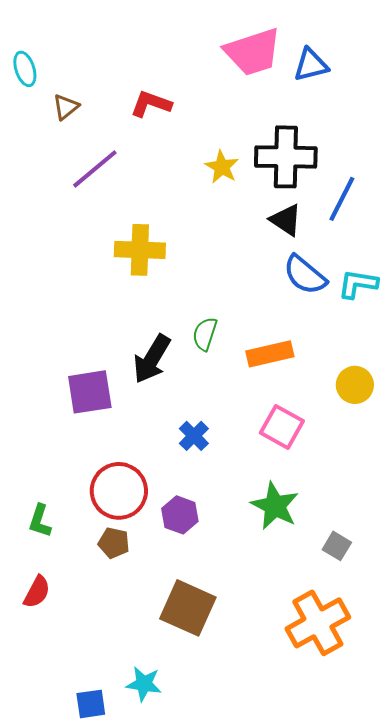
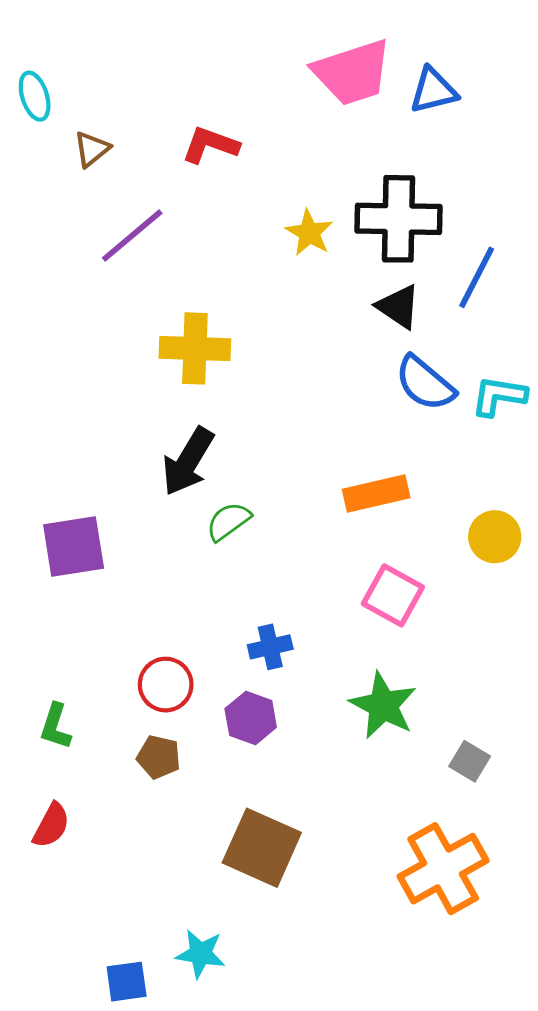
green semicircle: (205, 334) -> (228, 521), moved, turned 36
black arrow: (152, 359) -> (188, 461), moved
purple square: (90, 392) -> (74, 546), moved
blue cross: (194, 436) -> (270, 647), moved, turned 32
red circle: (119, 491) -> (166, 685), size x0.7

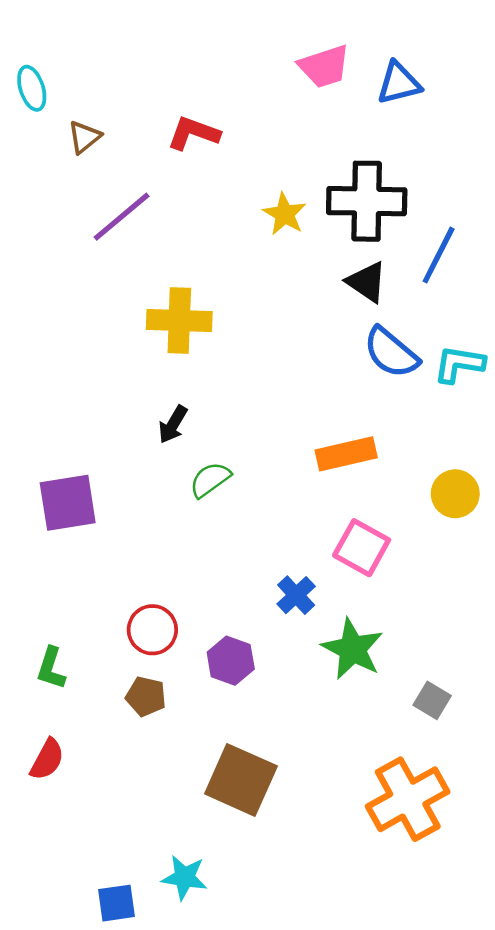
pink trapezoid: (352, 72) -> (324, 66), size x0.7
black arrow: (188, 461) -> (173, 424), size x0.6
blue cross: (270, 647) -> (296, 595), moved, turned -30

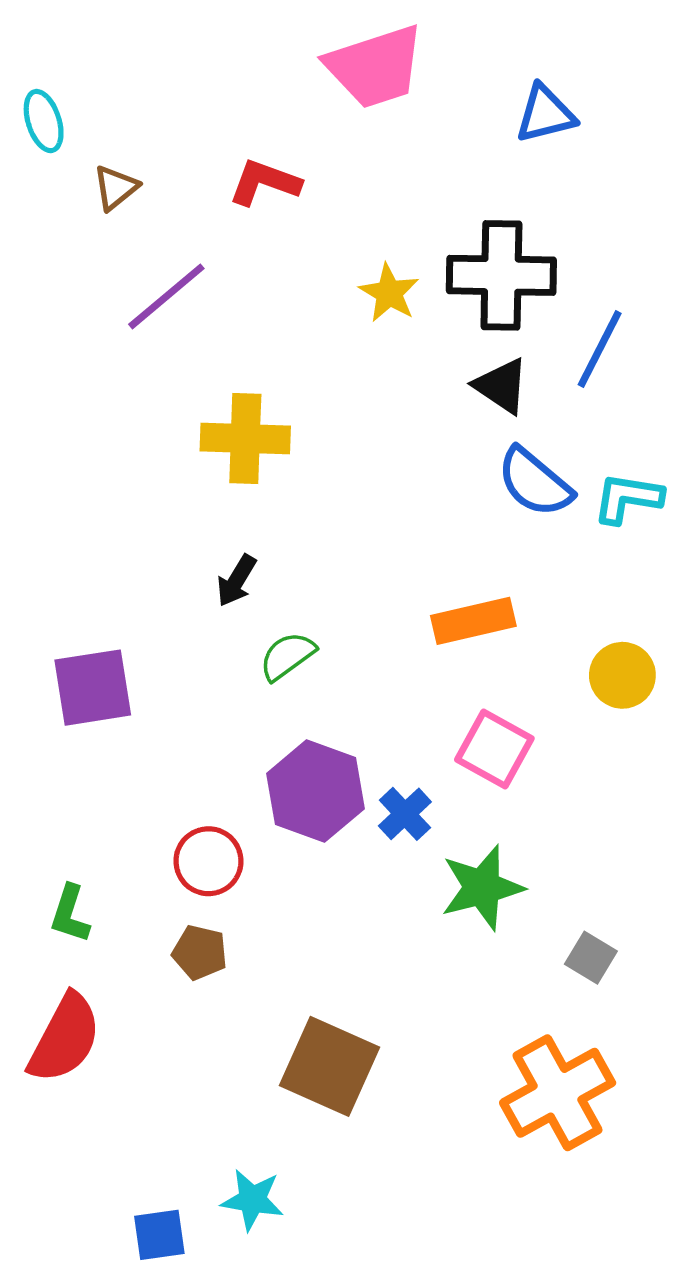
pink trapezoid: (324, 66) -> (375, 67), moved, size x1.4
green star: (353, 649) -> (482, 888), turned 30
purple hexagon: (231, 661) -> (315, 791), moved, size x1.5
red semicircle: (47, 759) -> (65, 1038), size x1.6

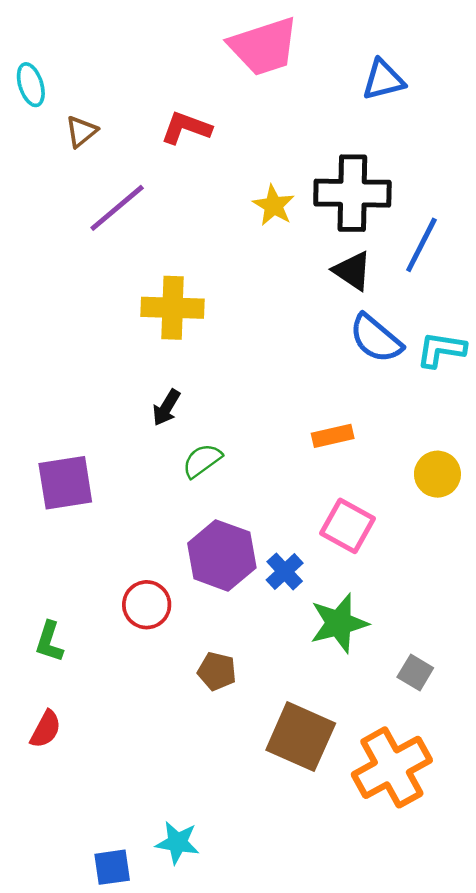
orange rectangle: (473, 621) -> (333, 436), size x0.7
brown pentagon: (200, 952) -> (217, 671), moved
red semicircle: (65, 1038) -> (46, 729), size x0.6
brown square: (330, 1066) -> (301, 737), moved

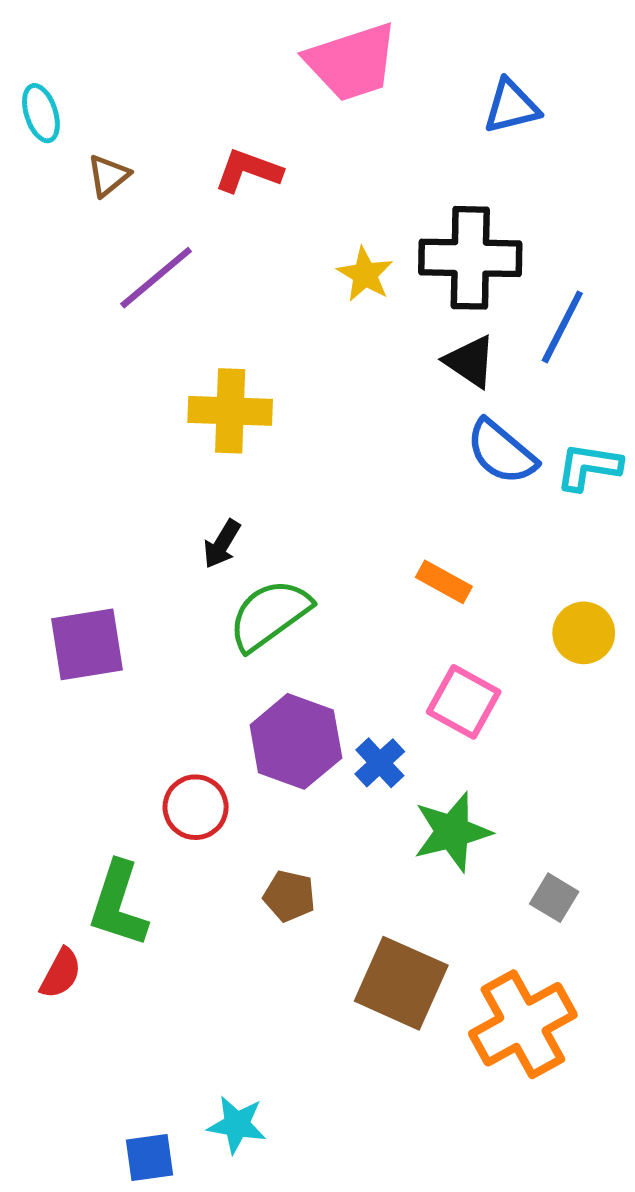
orange rectangle: (333, 436) -> (444, 582), turned 42
green semicircle: (202, 461) -> (270, 615), size x1.6
green L-shape: (49, 642) -> (118, 904), moved, size x1.6

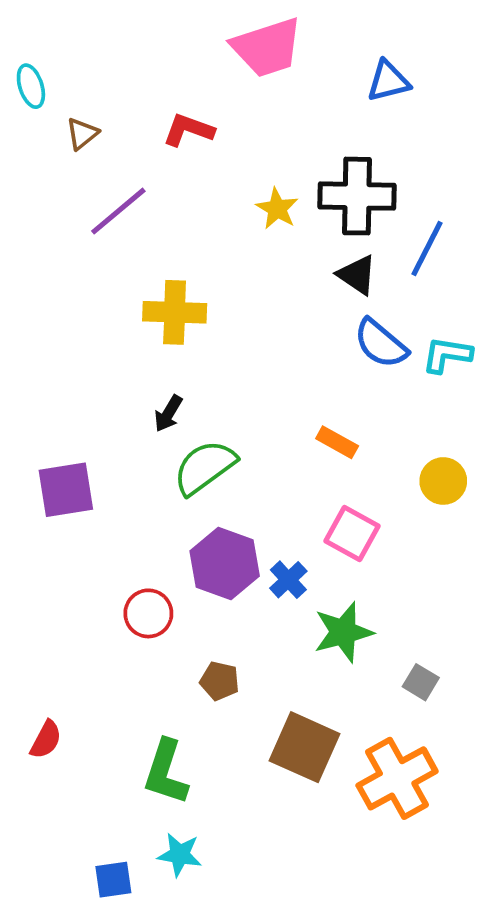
green L-shape: (118, 904) -> (166, 772), moved

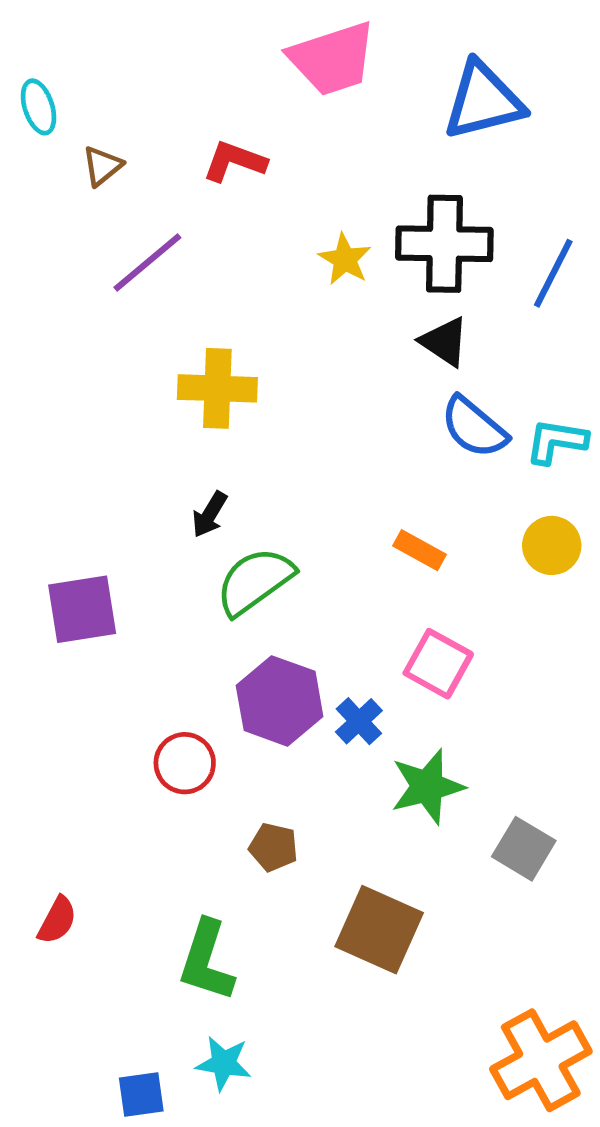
blue triangle: (388, 81) -> (483, 101), size x1.5
blue line: (427, 249) -> (553, 273), moved
yellow circle: (443, 481) -> (552, 545), moved
gray square: (421, 682) -> (524, 849), size x1.4
orange cross: (397, 778) -> (541, 1060), moved

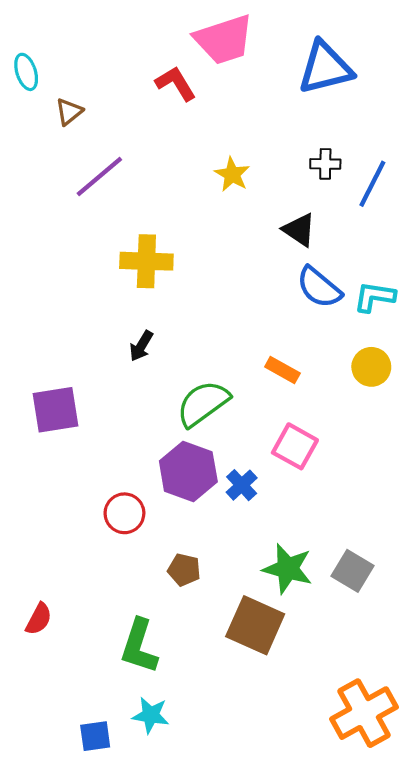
red L-shape: (234, 161) -> (176, 83), moved, turned 39
black cross: (444, 244) -> (325, 164), moved, size x0.5
green semicircle: (255, 581) -> (203, 403), moved
green star: (427, 787) -> (288, 569), moved, turned 30

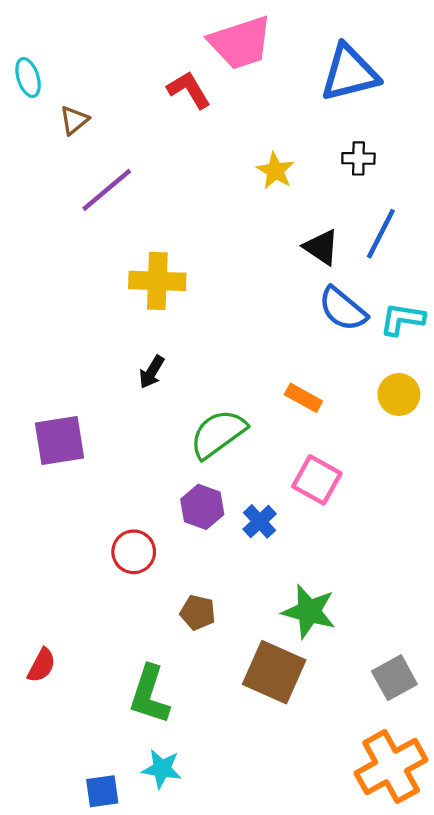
black cross: (325, 164) -> (358, 158), moved
yellow star: (232, 174) -> (275, 171), moved
blue line: (372, 184) -> (381, 234), moved
purple hexagon: (188, 471) -> (202, 507), size x0.7
gray square: (352, 571) -> (394, 678), moved, turned 30

